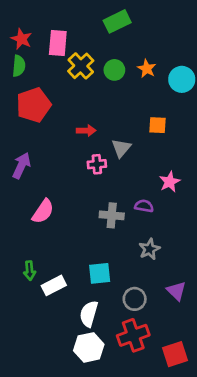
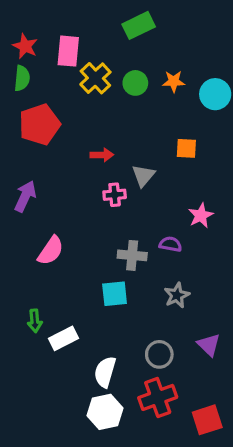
orange star: (147, 69) -> (174, 81), turned -30
cyan square: (100, 273) -> (115, 294), moved

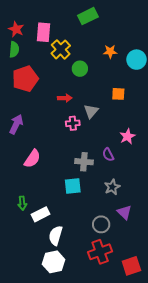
green circle: (135, 83) -> (80, 69), moved
purple semicircle: (170, 244) -> (108, 155), turned -128
purple triangle: (209, 345) -> (124, 212), moved
white semicircle: (105, 372) -> (56, 236), moved
white hexagon: (105, 412) -> (54, 262), moved

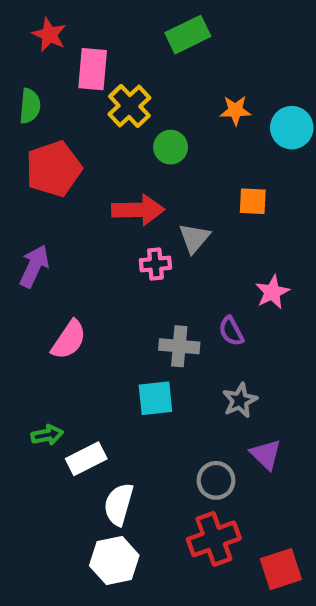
red star: (16, 29) -> (49, 35), moved
red arrow: (65, 98) -> (138, 210), size x1.6
green arrow: (22, 203) -> (47, 435), turned -96

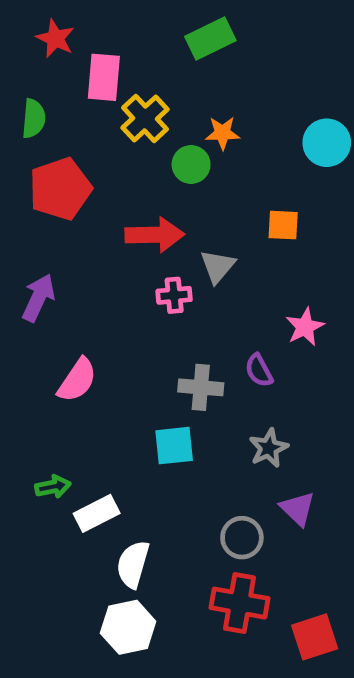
orange star: (235, 110) -> (223, 133), moved
red cross: (214, 539) -> (240, 603), turned 30

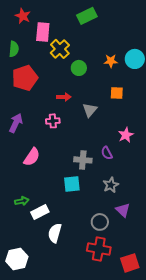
orange star: (223, 133) -> (111, 61), moved
red arrow: (155, 235) -> (64, 97), size x0.6
pink cross: (174, 295) -> (53, 121), moved
white hexagon: (128, 627) -> (17, 259), moved

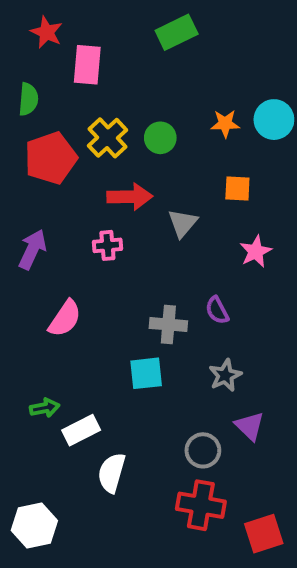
yellow cross: (60, 49) -> (107, 138), moved
red arrow: (64, 97) -> (130, 197), size x1.5
pink star: (126, 135) -> (256, 251), moved

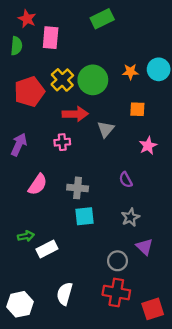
green semicircle: (28, 99) -> (16, 46), moved
green circle: (160, 138) -> (93, 80), size x1.6
gray cross: (168, 325) -> (78, 188), moved
white semicircle: (112, 473) -> (65, 294), moved

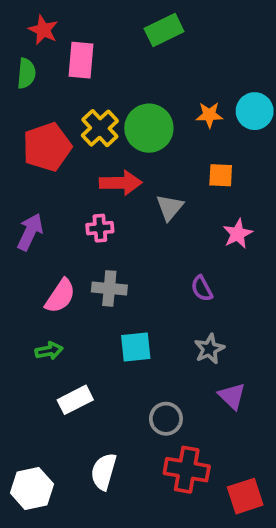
gray cross: (78, 188) -> (109, 288), moved
green arrow: (26, 236) -> (49, 351), moved
gray circle: (117, 261) -> (166, 419), moved

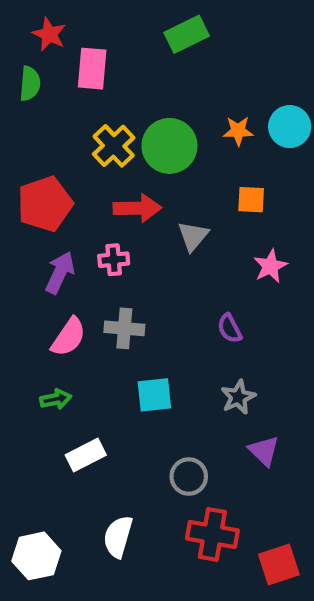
red pentagon: (47, 147) -> (45, 204), moved
purple arrow: (30, 232) -> (60, 273), moved

